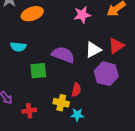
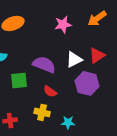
red semicircle: (76, 90) -> (50, 91), moved, turned 112
cyan star: (77, 115) -> (68, 122), moved

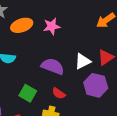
pink star: (63, 24) -> (52, 26), moved
green square: (19, 80) -> (28, 93), moved, turned 36

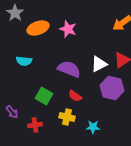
pink star: (52, 26) -> (68, 29), turned 30

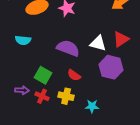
white triangle: (99, 64) -> (98, 43), turned 42
purple arrow: (12, 112) -> (22, 90), moved, turned -48
red cross: (35, 125) -> (42, 96), moved, turned 32

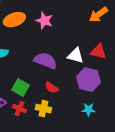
red triangle: (121, 39) -> (98, 52), turned 48
cyan star: (92, 106) -> (88, 110), moved

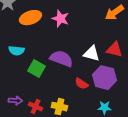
green square: (20, 88) -> (36, 69), moved
red semicircle: (51, 88) -> (81, 84), moved

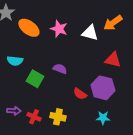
orange ellipse: (30, 18) -> (29, 28), turned 55
white triangle: (91, 54) -> (90, 33), moved
purple semicircle: (61, 59) -> (60, 69), size x0.6

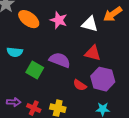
red triangle: (113, 60) -> (93, 53), moved
purple semicircle: (60, 69) -> (60, 60), size x1.5

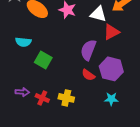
red triangle: (93, 53) -> (111, 32), moved, turned -42
purple semicircle: (60, 60) -> (88, 50), moved, turned -90

